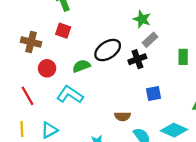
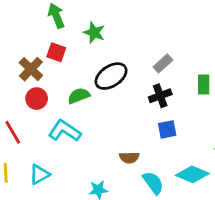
green star: (142, 19) -> (94, 33), moved
brown cross: (31, 42) -> (31, 69), moved, turned 30
black cross: (137, 59) -> (160, 96), moved

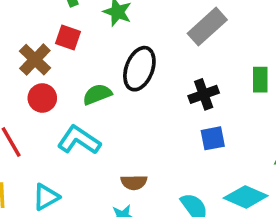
gray rectangle: (163, 63) -> (207, 27), moved, size x1.5
black ellipse: (111, 76) -> (139, 69), turned -36
brown semicircle: (129, 158) -> (134, 182), moved

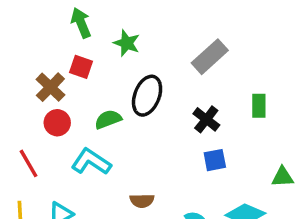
black cross: (204, 94) -> (206, 119), turned -32

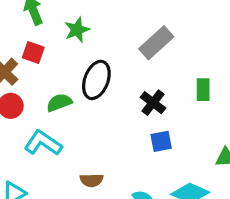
green star: (127, 43) -> (77, 30), turned 30

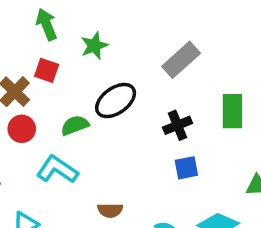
black ellipse: (96, 80) -> (116, 101), turned 33
green rectangle: (203, 90) -> (232, 111), size x1.4
black cross: (153, 103) -> (178, 125), turned 30

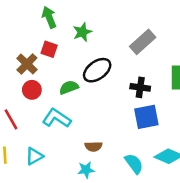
black cross: (178, 125) -> (140, 87), turned 30
blue square: (186, 168) -> (146, 117), size x1.5

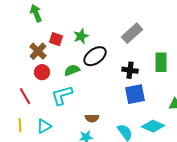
green arrow: (49, 17) -> (36, 13), moved
green star: (82, 32) -> (81, 36), moved
cyan L-shape: (57, 118) -> (62, 95), turned -50

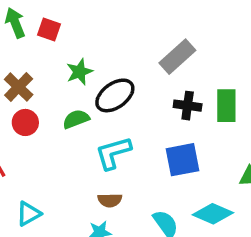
green star: (81, 36) -> (79, 72), moved
red square: (56, 39) -> (49, 30), moved
black cross: (130, 70) -> (188, 106), moved
cyan L-shape: (62, 95) -> (113, 153), moved

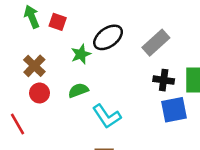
black ellipse: (115, 95) -> (108, 37), moved
cyan L-shape: (113, 153) -> (107, 116), turned -108
blue square: (182, 160) -> (174, 110), moved

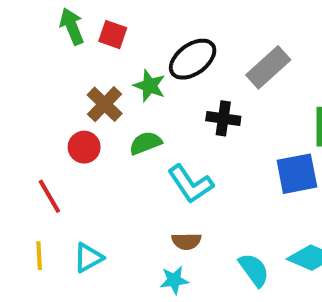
green star: (81, 54) -> (150, 86), turned -30
brown cross: (34, 66) -> (105, 104), moved
black cross: (164, 80) -> (223, 118), moved

